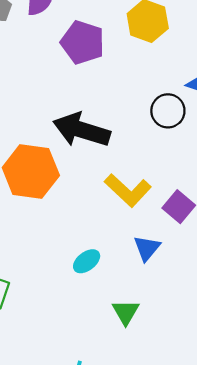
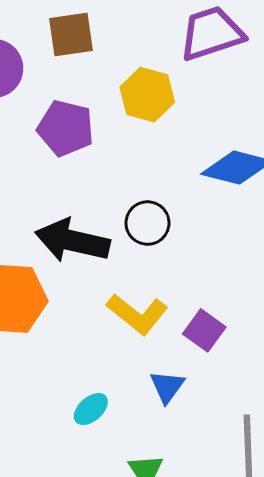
black circle: (168, 111) -> (147, 223), moved

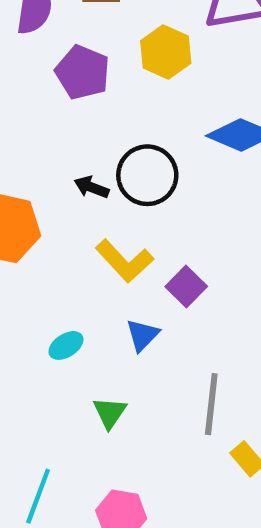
black circle: (147, 223) -> (147, 175), size x1.4
black arrow: (72, 241) -> (92, 187), moved, size x0.5

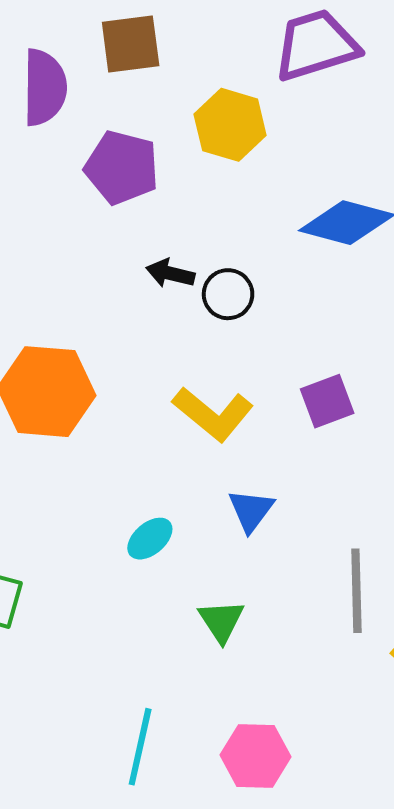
black circle: (147, 175) -> (228, 294), size x0.6
black arrow: (92, 187) -> (170, 273), moved
purple square: (186, 287) -> (327, 401), moved, turned 33

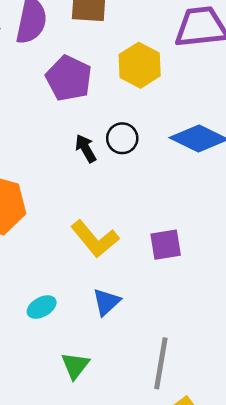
black arrow: (170, 273) -> (86, 148), turned 36
black circle: (228, 294) -> (122, 138), moved

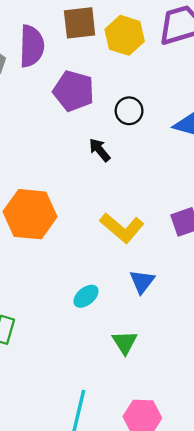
yellow hexagon: (140, 65) -> (125, 35), moved
black circle: (122, 138) -> (129, 111), moved

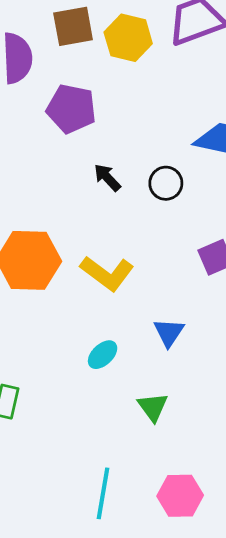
black circle: (129, 111) -> (166, 183), moved
yellow L-shape: (122, 228) -> (107, 273), moved

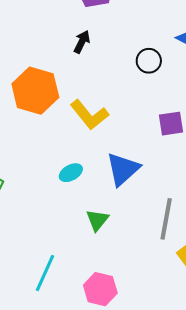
black arrow: (107, 178) -> (82, 42), moved, turned 55
blue triangle: (169, 332) -> (123, 169), size x1.5

